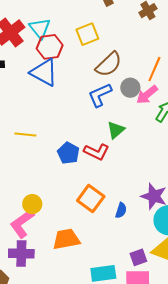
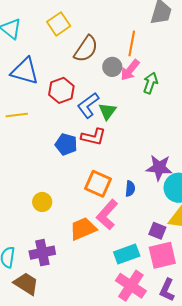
red hexagon: (50, 47) -> (61, 90), moved
blue L-shape: (100, 95) -> (88, 105), moved
yellow line: (25, 135) -> (17, 115), moved
pink L-shape: (22, 223) -> (107, 215), moved
purple square: (138, 257) -> (157, 231), turned -36

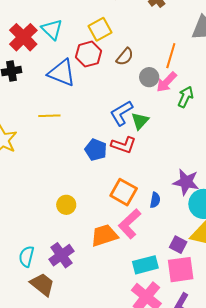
brown semicircle: (86, 49) -> (125, 57), size x0.7
red hexagon: (61, 90) -> (89, 54), moved
purple cross: (42, 253) -> (61, 255), turned -30

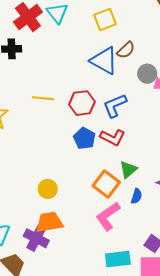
red hexagon: (89, 54) -> (82, 103), moved
blue triangle: (62, 73) -> (104, 61), moved
green triangle: (140, 121) -> (128, 170), moved
orange trapezoid: (104, 235) -> (49, 222), moved
purple cross: (61, 255) -> (36, 238), turned -35

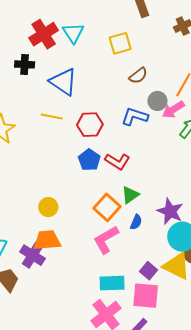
blue triangle: (104, 61) -> (63, 82), moved
blue L-shape: (115, 105) -> (135, 117), moved, turned 36

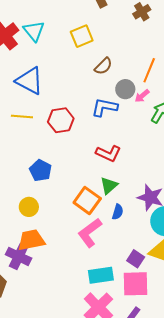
pink arrow: (173, 110) -> (142, 96), size x0.7
blue pentagon: (89, 160) -> (41, 170), moved
red L-shape: (117, 161) -> (108, 153), moved

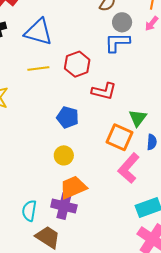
gray circle: (125, 89) -> (122, 22), moved
red L-shape: (108, 153) -> (104, 91), moved

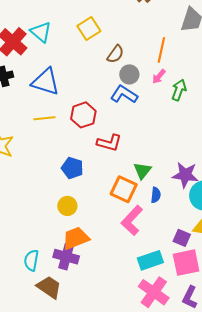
blue L-shape: (117, 42) -> (124, 94), turned 32

